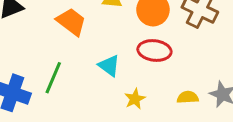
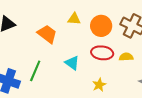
yellow semicircle: (188, 97) -> (126, 57), moved
yellow star: (135, 99) -> (99, 85), moved

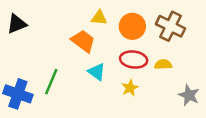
orange trapezoid: (47, 34) -> (83, 41), moved
yellow star: (99, 85) -> (130, 88), moved

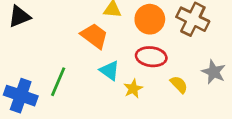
yellow semicircle: (163, 64) -> (179, 84), moved, turned 49
yellow star: (130, 88) -> (133, 89), moved
gray star: (189, 95) -> (214, 72), moved

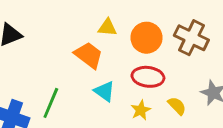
yellow star: (133, 89) -> (141, 110), moved

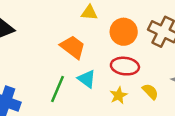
yellow triangle: (107, 28) -> (89, 13), moved
green line: (51, 103) -> (57, 89), moved

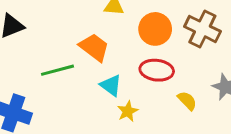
green line: (57, 89) -> (58, 70), moved, turned 52
yellow star: (119, 95) -> (128, 111), moved

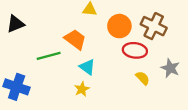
red ellipse: (157, 70) -> (135, 50), moved
yellow star: (128, 111) -> (82, 89), moved

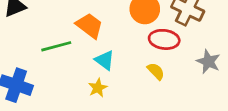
yellow semicircle: (143, 78) -> (156, 71), moved

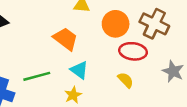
green line: (56, 46) -> (37, 76), moved

